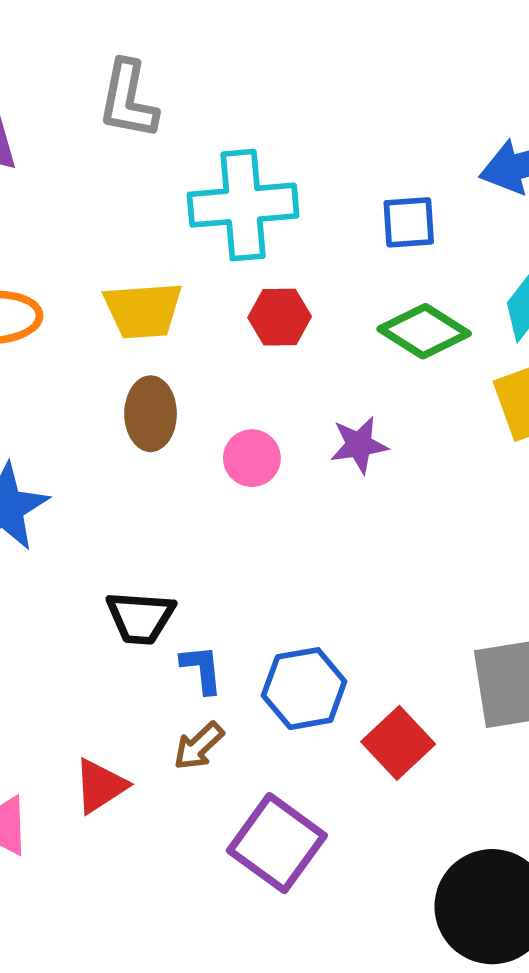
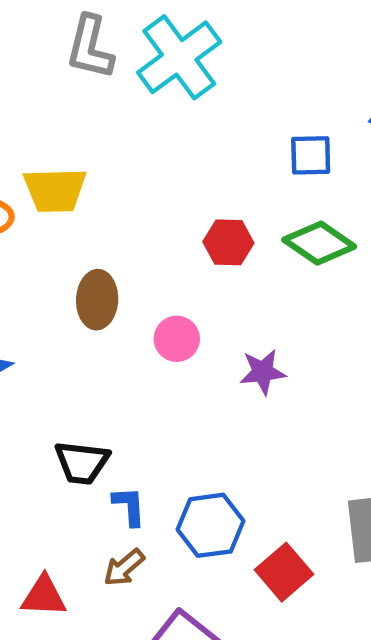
cyan cross: (243, 205) -> (179, 57), moved, turned -34
yellow trapezoid: (143, 310) -> (55, 190), moved
red hexagon: (280, 317) -> (228, 242), moved
purple star: (359, 445) -> (263, 372), moved
red triangle: (100, 786) -> (44, 596), turned 33

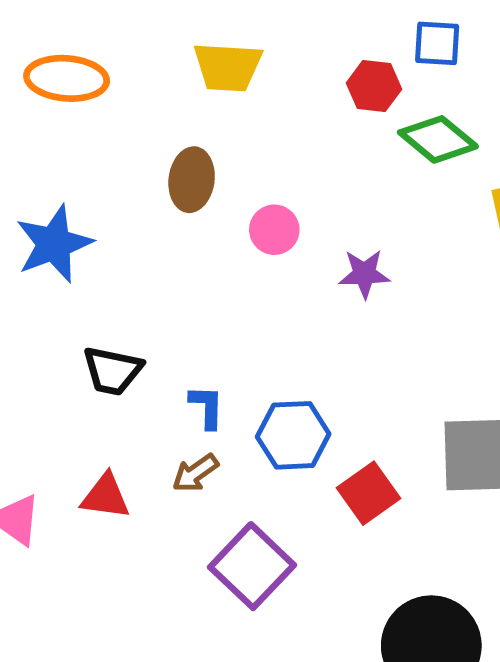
yellow trapezoid: (55, 190) -> (228, 67), moved
red hexagon: (228, 242) -> (374, 86), moved
black trapezoid: (82, 463) -> (113, 371), moved

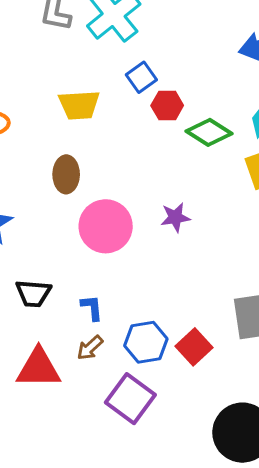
blue square: (437, 43) -> (141, 77), moved, turned -32
pink circle: (274, 230) -> (106, 226), moved, size x1.8
blue hexagon: (293, 435) -> (146, 342), moved
red triangle: (105, 496) -> (39, 368), size x1.5

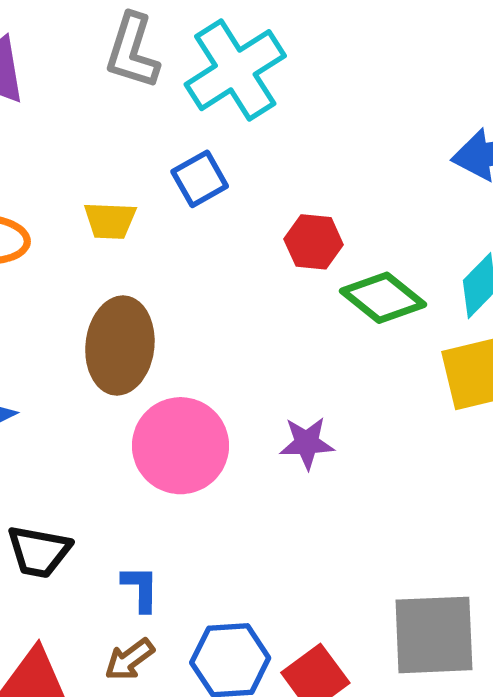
blue square: (141, 77) -> (200, 179), moved
yellow trapezoid: (79, 105) -> (110, 220), moved, size x0.7
brown ellipse: (66, 174) -> (120, 345), size x1.4

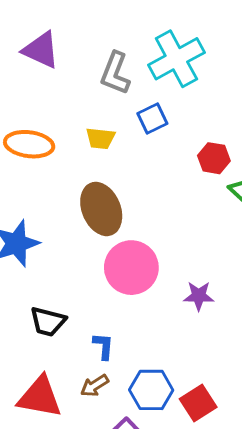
gray L-shape: (132, 51) -> (115, 73), moved
brown ellipse: (120, 345) -> (101, 209), turned -33
purple star: (307, 443) -> (199, 296), moved

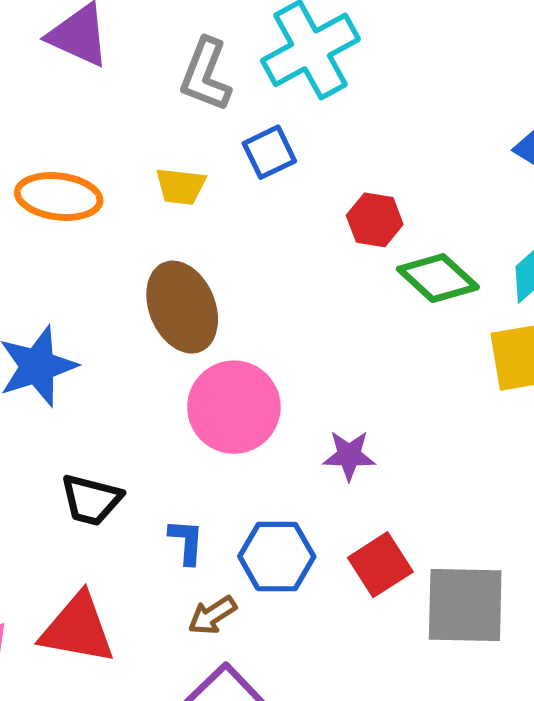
brown arrow: (95, 386) -> (212, 615), moved
blue hexagon: (151, 390) -> (277, 557), moved
red square: (198, 403) -> (380, 565), moved

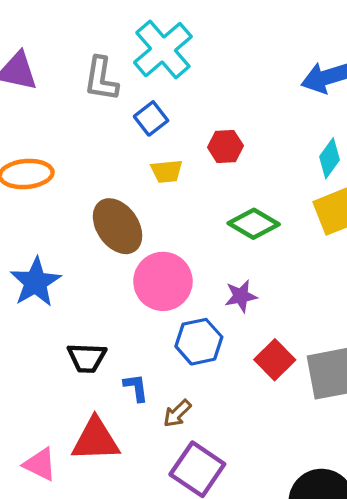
yellow trapezoid: (181, 186) -> (167, 171), moved
green diamond: (438, 278) -> (254, 224), moved
blue L-shape: (186, 542) -> (136, 388), moved
blue hexagon: (277, 557) -> (199, 342), moved

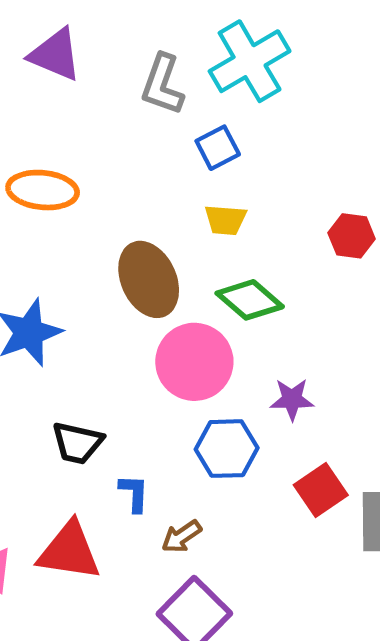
red hexagon: (225, 146) -> (352, 236), moved
green diamond: (254, 224) -> (250, 300), moved

